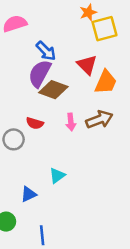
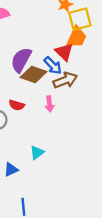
blue arrow: (46, 51) -> (53, 66), moved
orange trapezoid: (106, 82) -> (77, 37), moved
brown arrow: (99, 119) -> (65, 80), moved

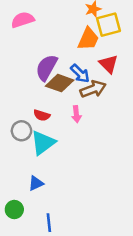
orange trapezoid: (77, 37) -> (88, 39), moved
red triangle: (64, 52) -> (109, 64), moved
cyan triangle: (37, 153) -> (43, 143), moved, size x1.6

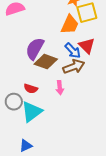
blue arrow: (80, 74) -> (73, 51), moved

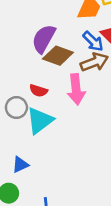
pink arrow: (60, 88) -> (76, 89), size x1.6
blue triangle: (26, 146) -> (20, 165), moved

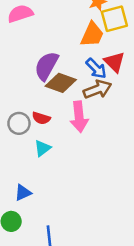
gray circle: (16, 108) -> (19, 123), moved
cyan triangle: (40, 120) -> (42, 148), size x0.6

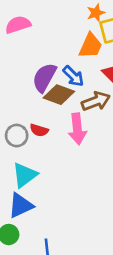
blue arrow: (96, 68) -> (73, 76), moved
cyan triangle: (42, 148) -> (25, 175), moved, size x1.5
blue triangle: (23, 193) -> (21, 205), size x1.5

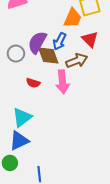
blue arrow: (73, 76) -> (60, 41), turned 72
brown diamond: (59, 95) -> (48, 56), turned 50
gray circle: (17, 136) -> (16, 54), moved

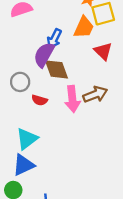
blue arrow: (60, 41) -> (54, 39), moved
gray circle: (16, 54) -> (20, 82), moved
brown arrow: (77, 61) -> (95, 94), moved

